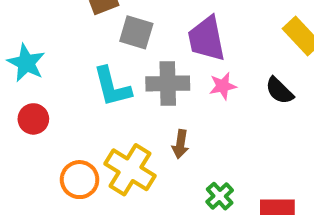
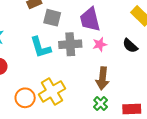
brown arrow: (180, 144) -> (102, 78), moved, size x1.5
yellow cross: (130, 170) -> (52, 91), turned 30

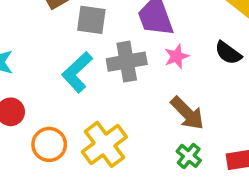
cyan L-shape: (40, 47) -> (77, 72), turned 70
brown arrow: (102, 78) -> (187, 113), turned -45
orange circle: (25, 98) -> (49, 144), moved

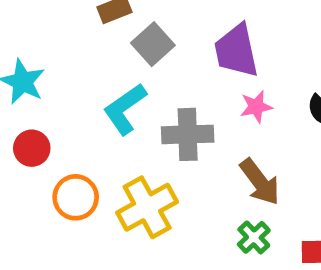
gray square: (91, 20) -> (153, 44), turned 32
gray cross: (127, 62) -> (188, 134), moved

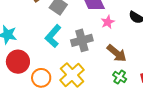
red circle: (32, 148) -> (18, 62), size x1.5

